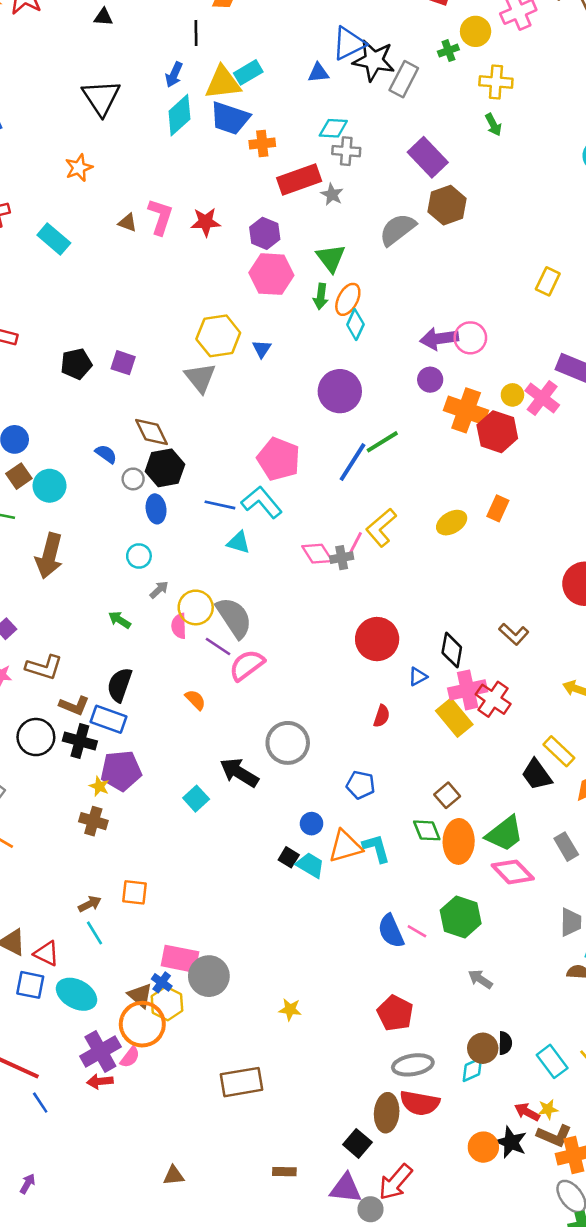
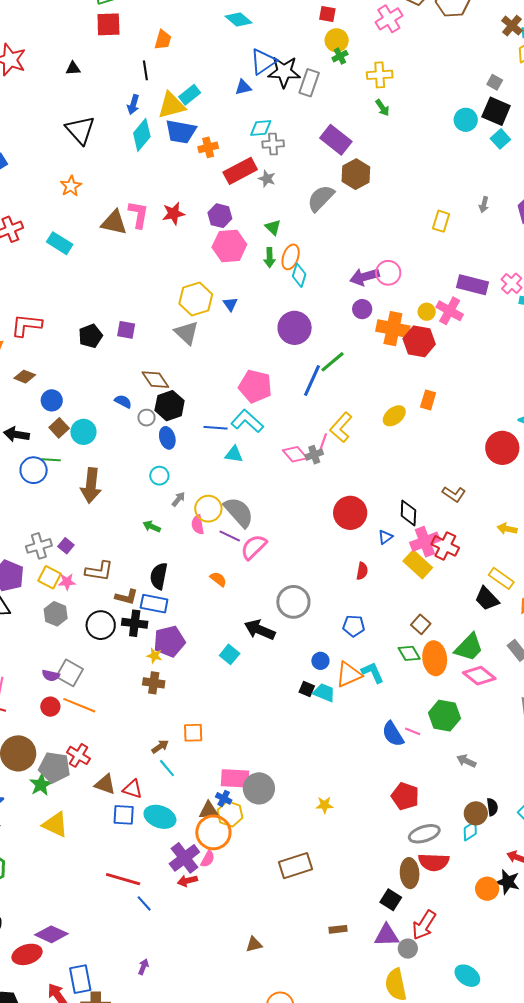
yellow circle: (476, 31) -> (337, 40), moved
brown triangle: (128, 223) -> (114, 223), size x1.8
green triangle: (331, 258) -> (273, 227), size x0.7
brown triangle: (140, 995) -> (209, 811), turned -35

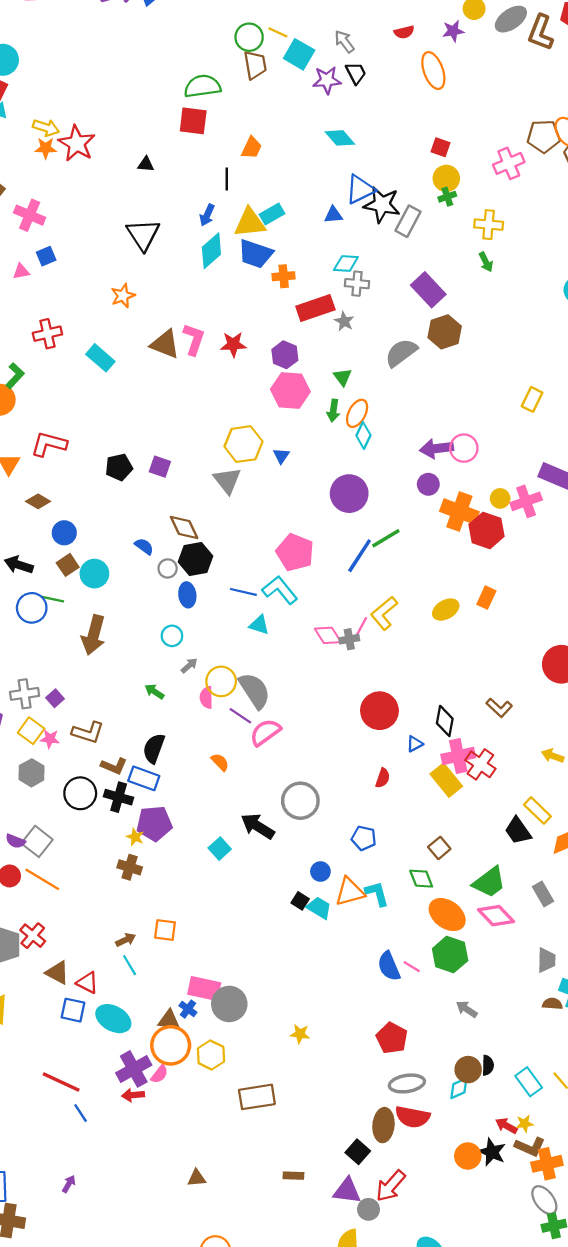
pink cross: (450, 311) -> (526, 501), turned 32
orange ellipse: (435, 658) -> (447, 915), moved, turned -56
yellow hexagon: (230, 814) -> (211, 1055), moved

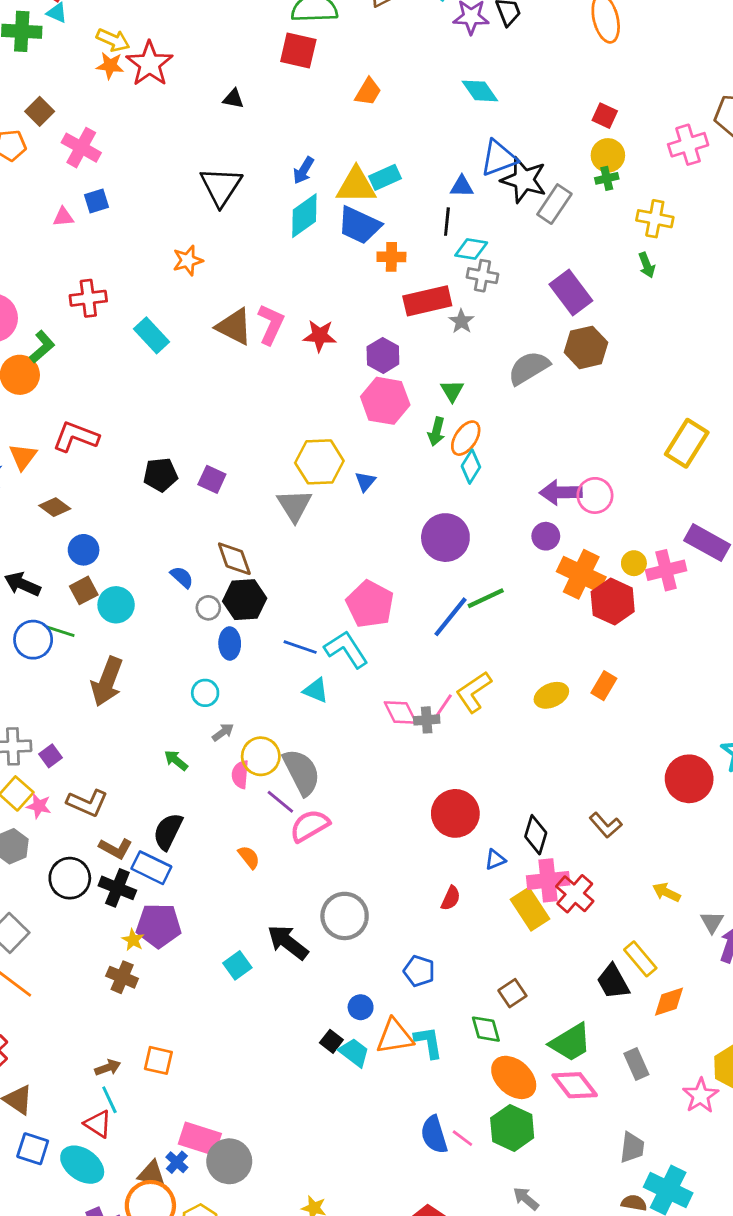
black line: (227, 179) -> (447, 222), moved
yellow rectangle: (532, 399) -> (687, 443), size x1.5
red triangle: (87, 983) -> (98, 1124), moved

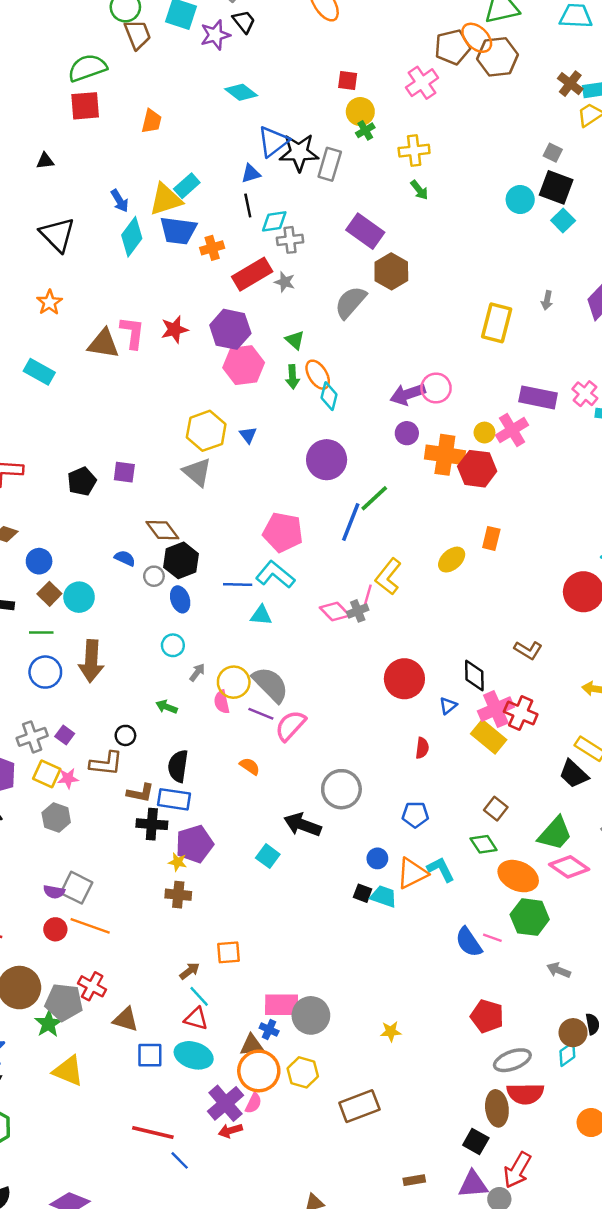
blue arrow: (304, 170) -> (120, 201), turned -45
purple hexagon: (383, 355) -> (230, 329), size x1.4
orange ellipse: (466, 438) -> (318, 375), turned -48
blue circle: (33, 640) -> (45, 672), moved
black circle: (70, 878) -> (125, 735), moved, size x0.6

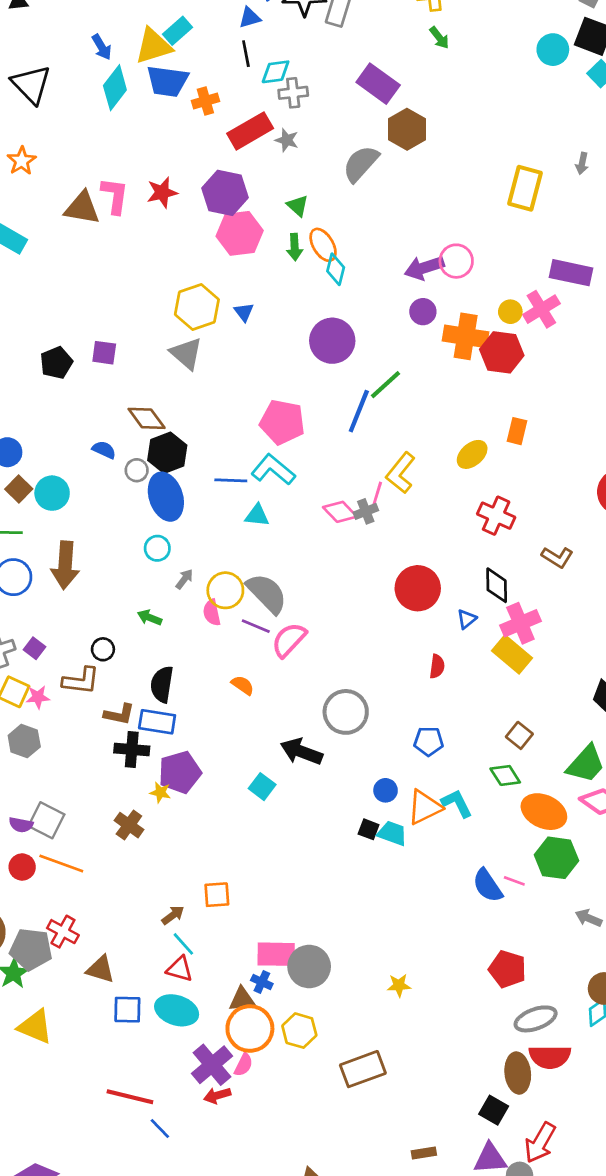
blue ellipse: (180, 599) -> (166, 497), size x1.6
red cross: (521, 713) -> (496, 516), moved
brown cross: (178, 895) -> (129, 825), moved, turned 30

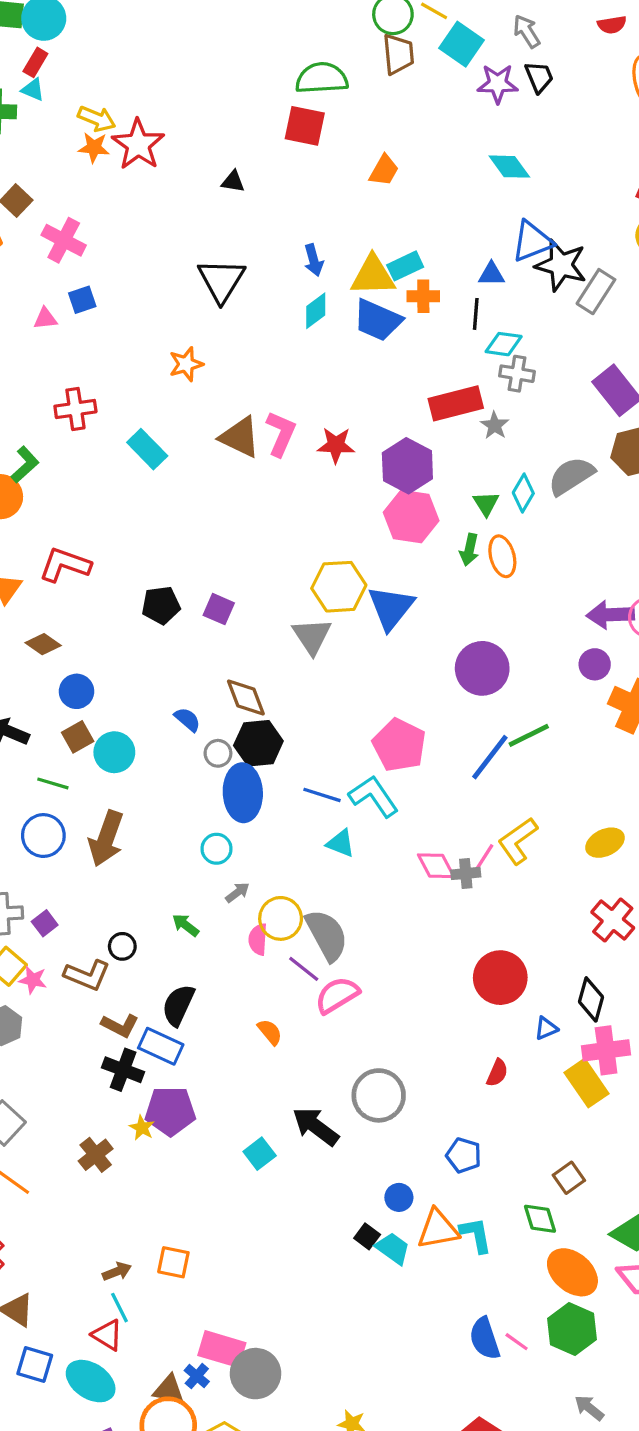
cyan diamond: (115, 88) -> (316, 311), size x0.7
orange cross: (205, 101) -> (423, 296), moved
cyan diamond: (336, 269) -> (523, 493), moved
blue triangle: (244, 312) -> (391, 608), size x2.0

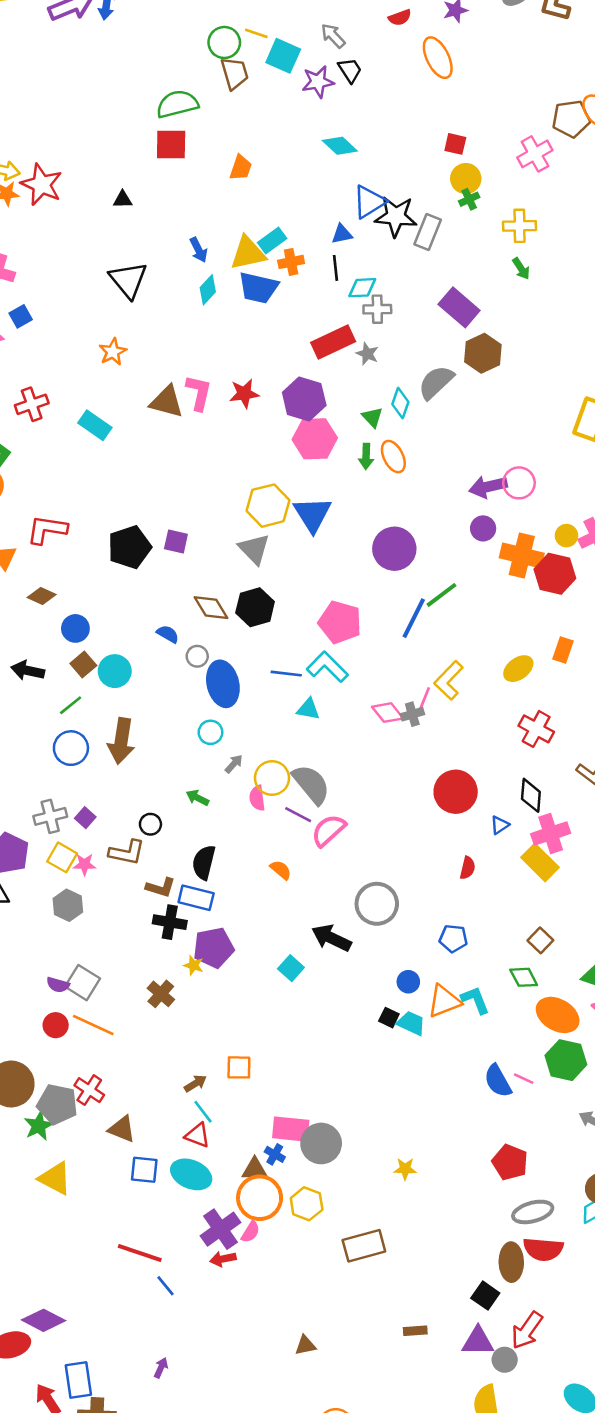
black pentagon: (161, 605) -> (129, 547), size x1.4
black hexagon: (258, 743) -> (255, 607), moved
green line: (53, 783) -> (71, 705), turned -45

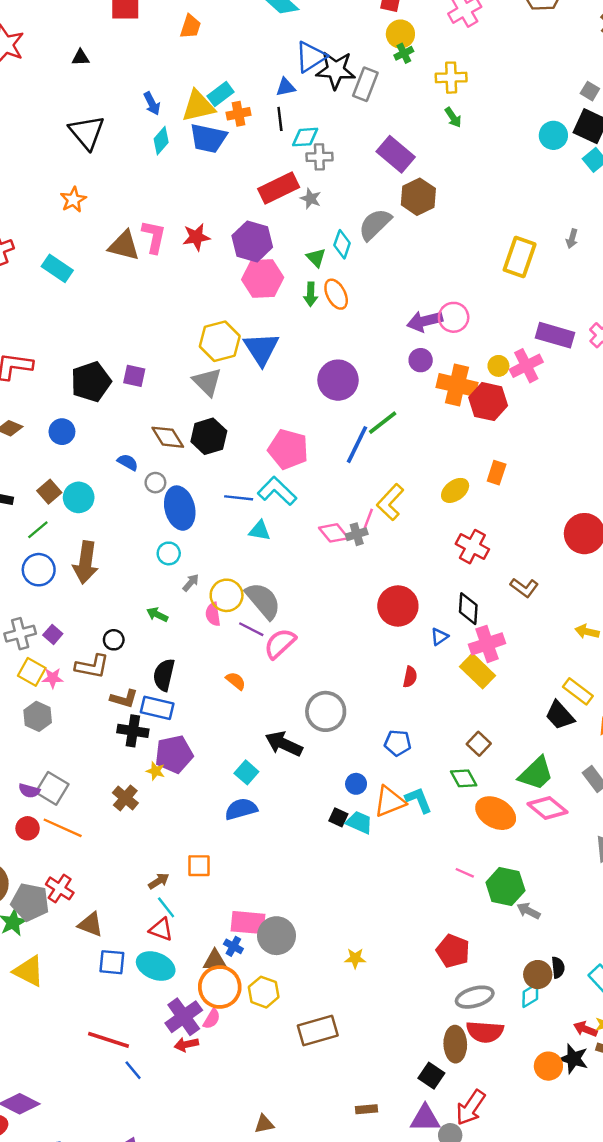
blue circle: (75, 628) -> (62, 432), moved
green hexagon: (566, 1060) -> (505, 887), moved
blue semicircle: (498, 1081) -> (241, 809), moved, turned 104

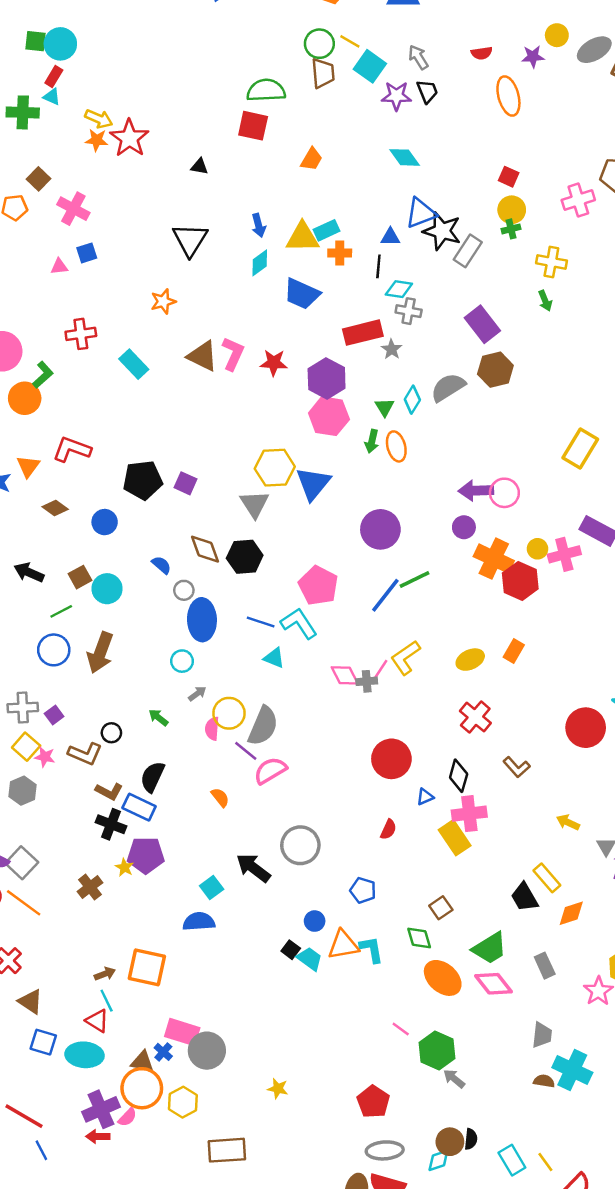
blue trapezoid: (208, 138) -> (302, 294), moved
gray semicircle: (263, 601) -> (263, 726), turned 51
orange square: (199, 866) -> (147, 967), size x1.6
cyan ellipse: (156, 966) -> (85, 1055), turned -30

